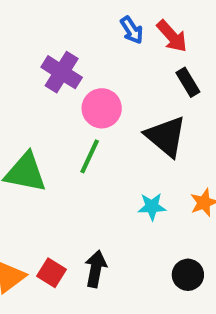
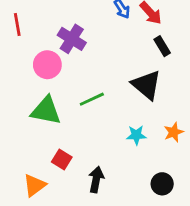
pink circle: (102, 108) -> (47, 65), moved
green line: (90, 156) -> (92, 99), turned 40
red square: (52, 273) -> (62, 159), moved

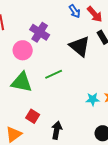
black triangle: (146, 85) -> (80, 46), moved
cyan star: (136, 135) -> (93, 99), moved

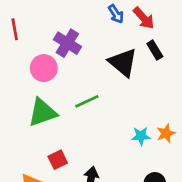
green triangle: (22, 82) -> (42, 112), turned -30
red square: (33, 116) -> (58, 160), turned 32

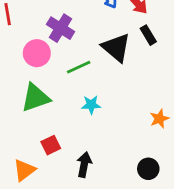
green line: (87, 101) -> (79, 67), moved
cyan star: (141, 136) -> (91, 105), moved

